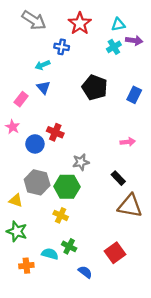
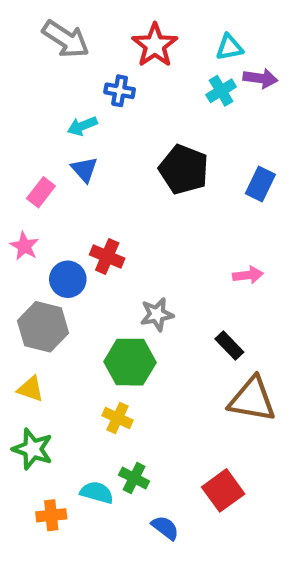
gray hexagon: (37, 182) -> (43, 327), moved

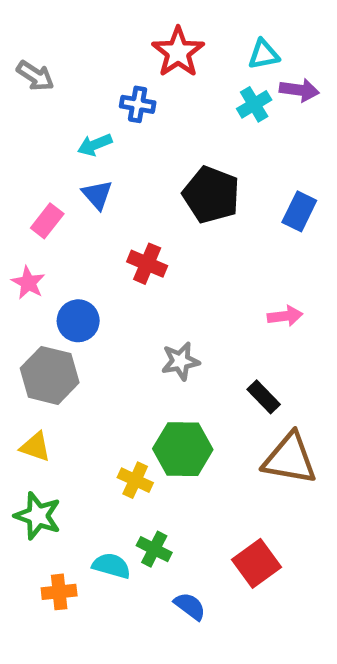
gray arrow: (66, 39) -> (35, 76), moved, size x0.7
red cross: (107, 256) -> (147, 264), moved
green hexagon: (130, 362) -> (183, 449), moved

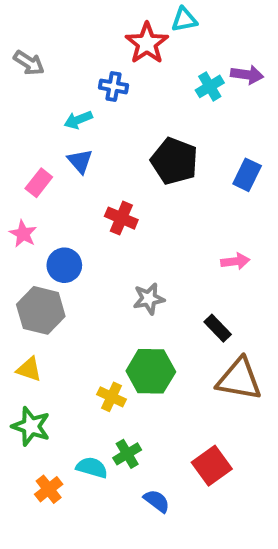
cyan triangle: (264, 54) -> (184, 20), moved
green cross: (154, 549) -> (127, 454), turned 32
orange cross: (59, 592) -> (49, 489), turned -32

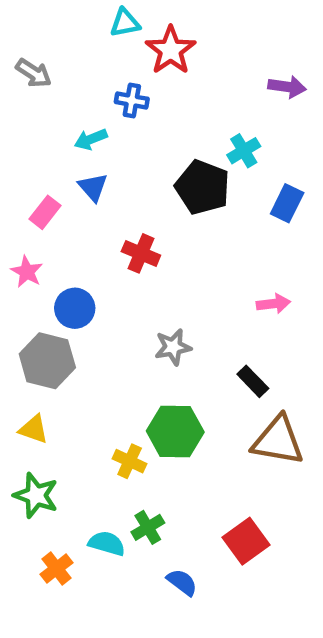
cyan triangle: (184, 20) -> (125, 23), moved
cyan cross: (210, 86) -> (244, 151), moved

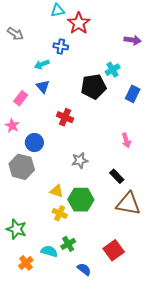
black pentagon: (203, 187) -> (94, 87), turned -30
pink arrow: (273, 304) -> (126, 140), turned 80
yellow triangle: (34, 429) -> (57, 191), moved

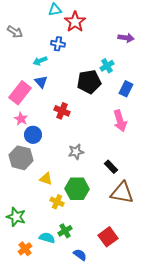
pink rectangle: (21, 98) -> (20, 93), size x1.6
pink star: (12, 126) -> (21, 119), moved
pink arrow: (126, 140) -> (120, 121), moved, size x1.5
yellow triangle: (57, 191) -> (46, 179), moved

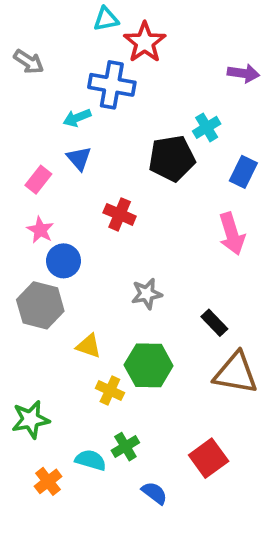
blue cross: (58, 44) -> (112, 85), size x1.6
pink rectangle: (20, 93) -> (38, 180), size x0.6
green star: (16, 217) -> (31, 419), turned -30

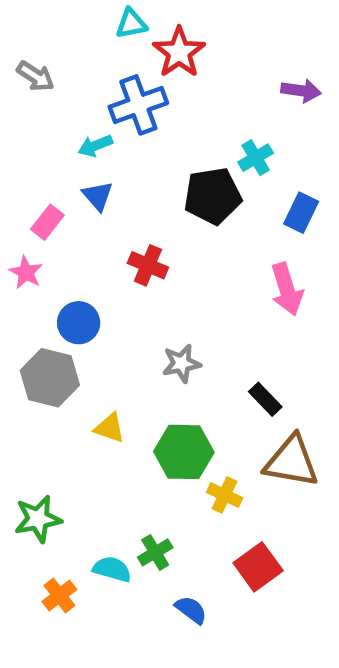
blue cross: (112, 85) -> (138, 105), turned -30
pink star: (40, 230) -> (26, 272), moved
yellow cross: (110, 390) -> (225, 495), moved

